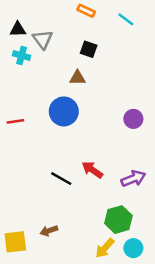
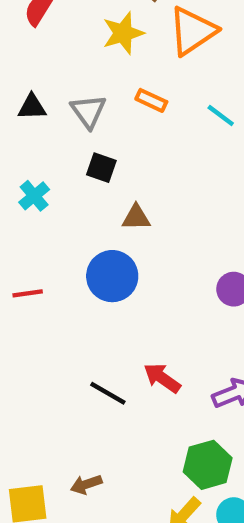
black triangle: (18, 29) -> (32, 107), moved
gray triangle: (43, 39) -> (88, 111), moved
black square: (89, 49) -> (101, 168), moved
cyan cross: (22, 55) -> (34, 196), moved, turned 35

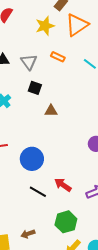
blue circle: (112, 276) -> (32, 159), moved
green hexagon: (208, 465) -> (66, 222), moved

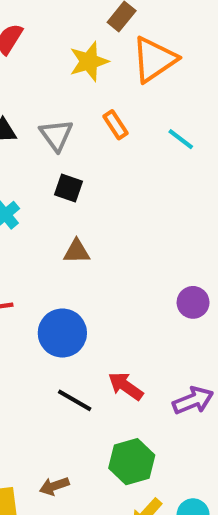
orange rectangle: (58, 57) -> (115, 125), turned 32
brown triangle: (51, 111) -> (77, 251), moved

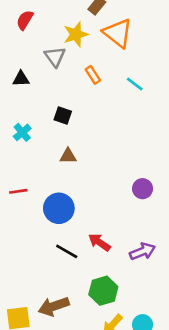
orange triangle: (154, 59) -> (118, 33), turned -48
gray triangle: (56, 135) -> (55, 57), moved
brown arrow: (54, 486) -> (54, 306), size x1.6

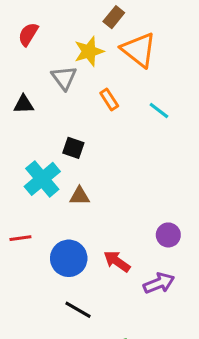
cyan cross: (22, 132) -> (42, 179), moved, size x1.6
red arrow: (99, 242) -> (117, 261), moved
purple arrow: (143, 251) -> (159, 283), moved

